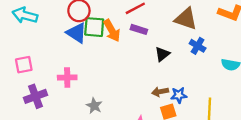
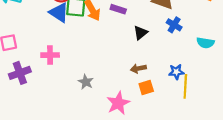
blue star: (179, 95) -> (176, 72), moved
gray star: (94, 106) -> (86, 82), moved

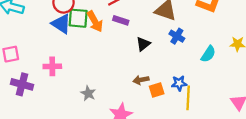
cyan semicircle: (205, 43) -> (208, 54), turned -66
purple cross: (20, 73) -> (22, 84), turned 35
orange square: (146, 87) -> (157, 90), moved

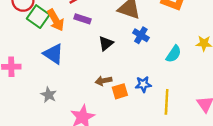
green square: (78, 18) -> (38, 17), turned 30
blue triangle: (61, 24) -> (53, 54), moved
yellow line: (188, 98) -> (167, 102), moved

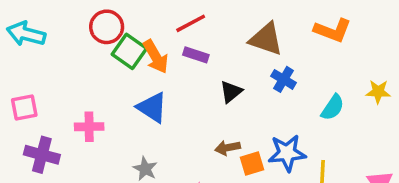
blue star: (143, 84) -> (287, 153), size x1.5

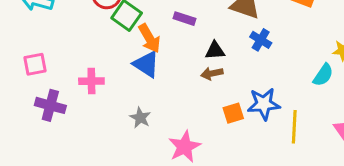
orange arrow: (156, 57) -> (149, 38), moved
black triangle: (231, 92) -> (215, 51), turned 35
cyan semicircle: (333, 107) -> (323, 75), moved
brown arrow: (228, 148) -> (212, 73), moved

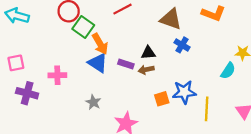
purple rectangle: (184, 19) -> (126, 64), moved

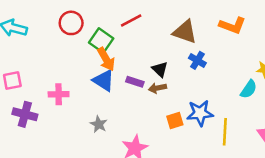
green square: (83, 27) -> (101, 40), moved
black triangle: (148, 53) -> (160, 69), turned 48

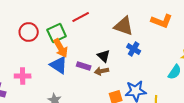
red circle: (71, 23) -> (29, 32), moved
green square: (101, 40) -> (57, 33), turned 30

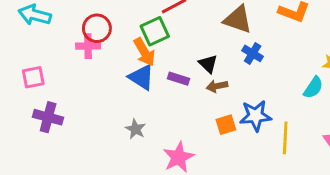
green square: (57, 33) -> (155, 31), moved
brown arrow: (102, 71) -> (217, 86), moved
pink cross: (23, 76) -> (88, 46), moved

